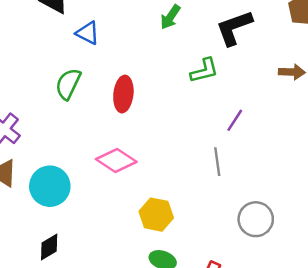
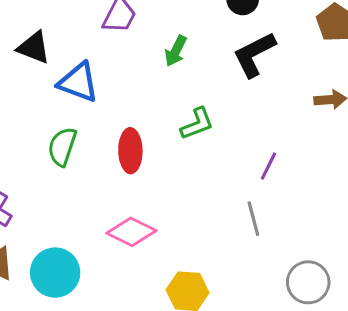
blue triangle: (88, 33) -> (78, 82), size x1.4
green L-shape: (204, 71) -> (197, 124), moved

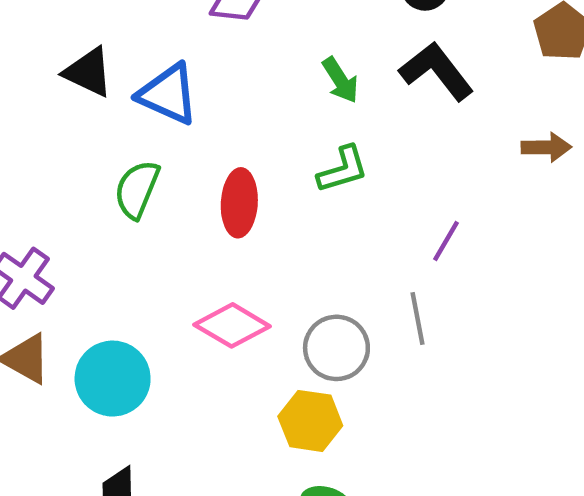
black triangle: (34, 48) -> (88, 72), moved
green arrow: (176, 51) -> (340, 80), moved, turned -64
black L-shape: (254, 55) -> (437, 71), turned 75
gray circle: (308, 282) -> (336, 348), moved

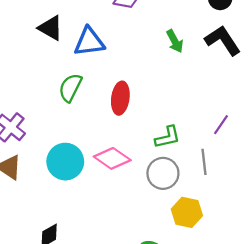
blue triangle: (168, 94) -> (89, 42), turned -36
green L-shape: (343, 169) -> (168, 137), moved
cyan circle: (113, 379) -> (65, 162), moved
yellow hexagon: (310, 421) -> (187, 212), moved

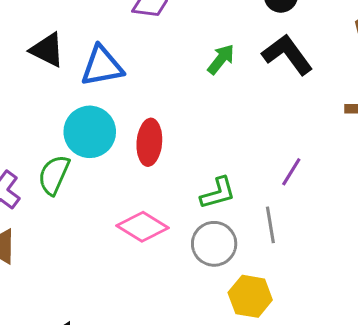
green arrow: (175, 41) -> (221, 59), turned -110
green semicircle: (70, 88) -> (54, 175), moved
cyan circle: (65, 162) -> (90, 132), moved

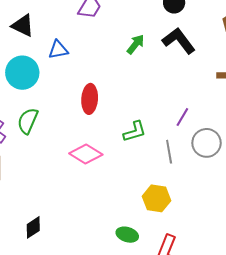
black triangle: (47, 50) -> (23, 25), moved
blue triangle: (102, 66) -> (58, 50), size x0.7
cyan circle: (90, 132) -> (22, 73), moved
gray circle: (214, 244) -> (207, 143), moved

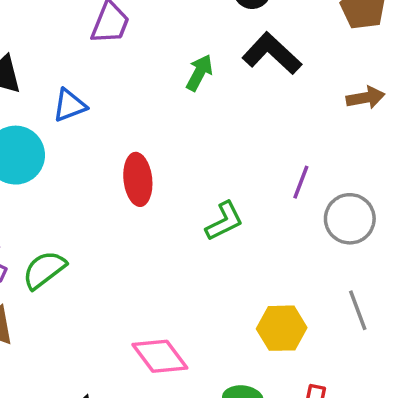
green semicircle: (28, 121) -> (44, 270), moved, turned 40
gray line: (169, 152) -> (358, 310), moved
pink diamond: (86, 154) -> (160, 356), moved, turned 32

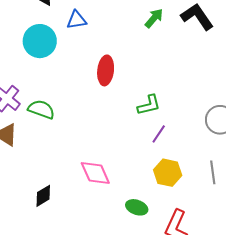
purple line: (301, 182) -> (159, 134), moved
green semicircle: (44, 270) -> (41, 109), turned 44

